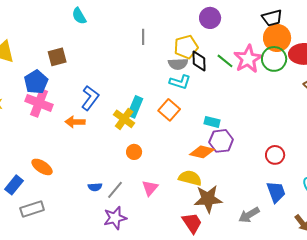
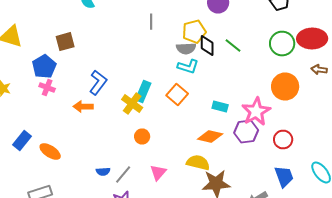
orange circle: (277, 38) -> (285, 86), moved
pink star: (248, 59) -> (256, 112), moved
pink cross: (39, 103) -> (47, 88), size x0.6
purple hexagon: (221, 141) -> (246, 132), moved
blue rectangle: (14, 185) -> (22, 140), moved

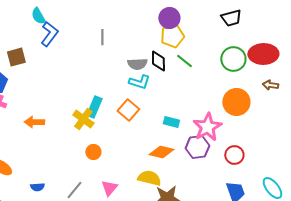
yellow pentagon: (194, 32) -> (172, 36), moved
blue L-shape: (98, 82) -> (49, 34), moved
blue semicircle: (103, 172) -> (37, 187), moved

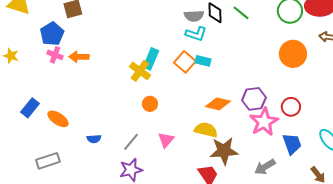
orange arrow: (34, 122) -> (79, 57), moved
cyan rectangle: (171, 122) -> (203, 61), moved
pink star: (207, 127) -> (264, 122), moved

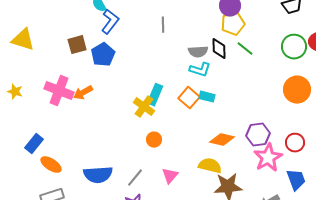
blue pentagon: (52, 34) -> (103, 55), moved
pink cross: (55, 55) -> (59, 91), size x1.8
orange arrow: (79, 57) -> (83, 93), turned -30
orange ellipse: (58, 119) -> (51, 165), moved
blue semicircle: (94, 139) -> (98, 175), size x2.0

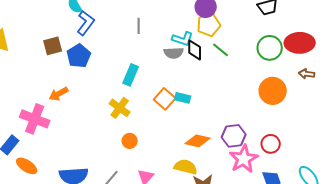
cyan L-shape: (200, 70) -> (183, 39), moved
pink cross: (59, 91) -> (35, 119), moved
cyan rectangle: (155, 95) -> (131, 75), moved

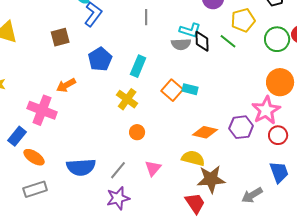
yellow pentagon: (209, 25) -> (243, 20), moved
blue pentagon: (79, 56) -> (100, 59), moved
pink star: (244, 159) -> (266, 110), moved

